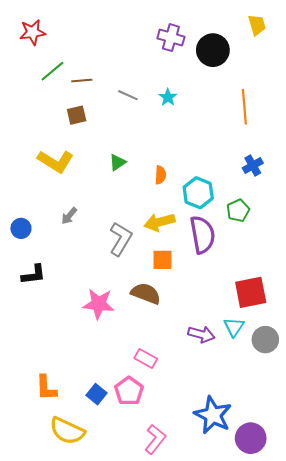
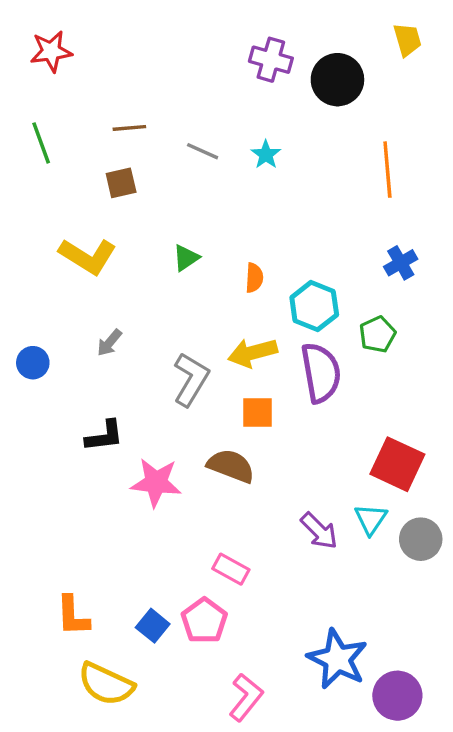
green line: (52, 71) -> (41, 143), moved, turned -70
black L-shape: (34, 275) -> (104, 436), moved
red square: (251, 292) -> (397, 464), turned 36
purple arrow: (201, 334) -> (319, 531), turned 30

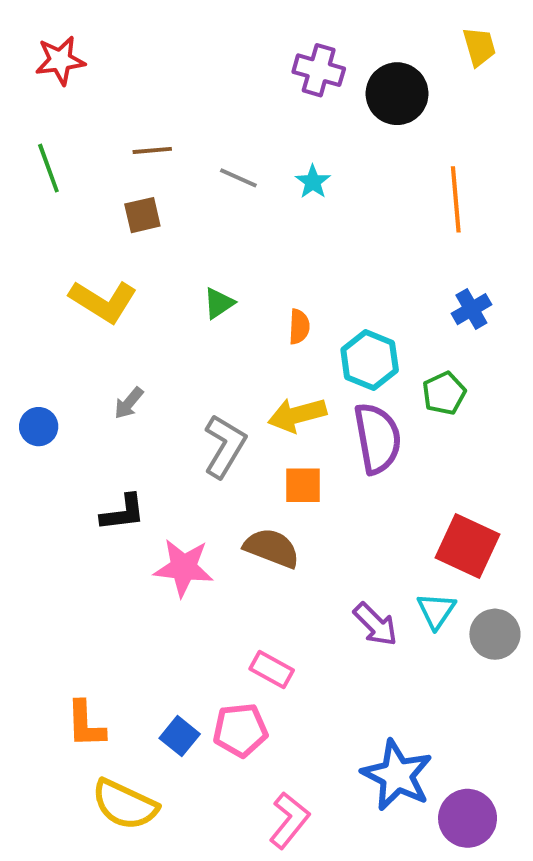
pink pentagon: (204, 621) -> (240, 730), turned 30

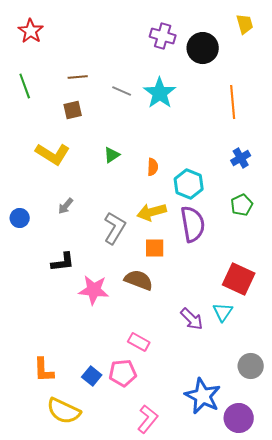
red star: (60, 60) -> (31, 31), turned -30
cyan star: (313, 182) -> (160, 93), size x1.8
green pentagon: (444, 393) -> (242, 205), moved
gray circle: (495, 634) -> (251, 366), moved

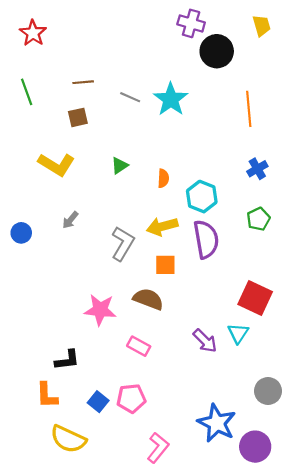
purple cross: (163, 36) -> (191, 23), moved
black L-shape: (63, 262) -> (67, 360), moved
pink rectangle: (139, 342) -> (139, 346), moved

